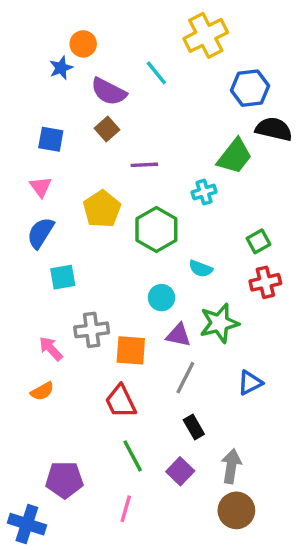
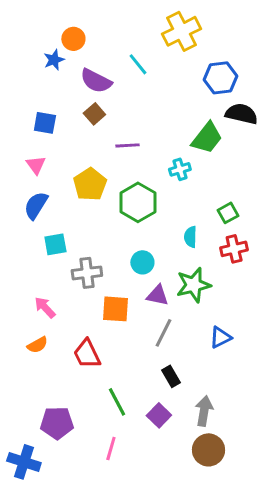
cyan semicircle: (201, 269) -> (190, 237), moved, turned 70
gray cross: (92, 330) -> (87, 273), moved
red trapezoid: (121, 401) -> (87, 354), moved

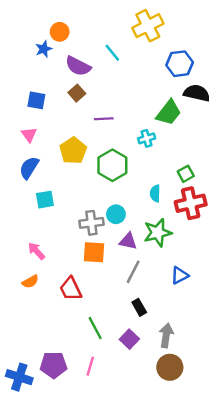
red cross: (234, 249) -> (191, 203), size x1.4
gray cross: (87, 273) -> (91, 223), moved
purple pentagon: (57, 423) -> (54, 365), moved

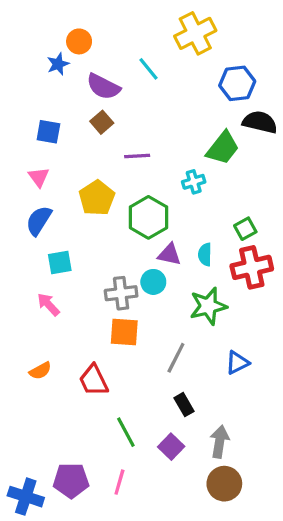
purple triangle: (128, 241) -> (169, 254), moved
pink arrow: (36, 251) -> (48, 305), moved

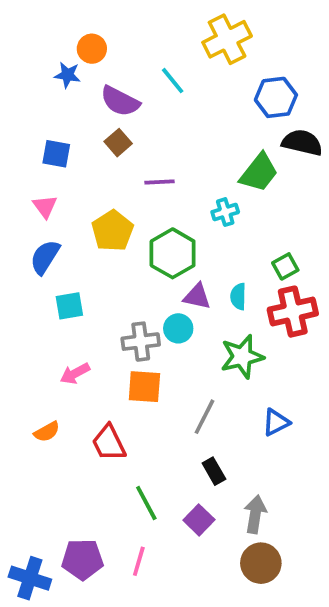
blue star: (58, 64) -> (67, 75), turned 30
pink arrow: (48, 305) -> (75, 373), moved, turned -75

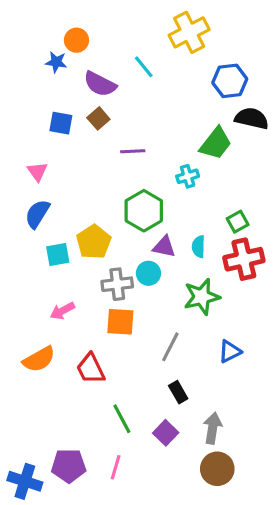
blue square: (56, 154) -> (61, 123), moved
yellow pentagon: (113, 231) -> (94, 242), moved
orange semicircle: (47, 432) -> (39, 359), size x1.5

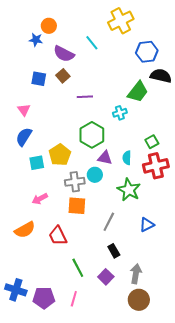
green star: (202, 297) -> (129, 190), turned -30
blue cross: (25, 481) -> (16, 290), moved

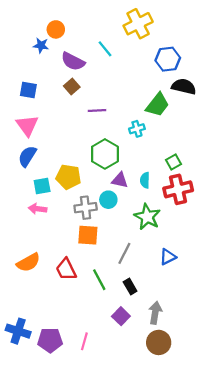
blue square: (39, 79) -> (28, 90), moved
pink triangle: (24, 110) -> (27, 125), size x1.5
yellow pentagon: (60, 155) -> (68, 177), turned -30
pink arrow: (40, 199) -> (38, 209), moved, turned 35
green line: (78, 268) -> (99, 280), moved

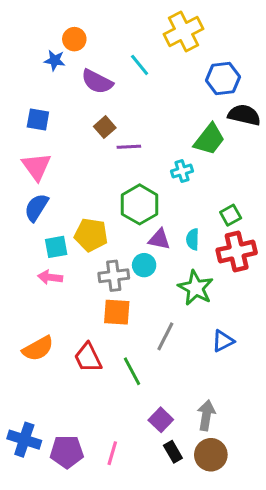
brown square: (72, 87) -> (105, 127), moved
black rectangle: (130, 286) -> (173, 452), moved

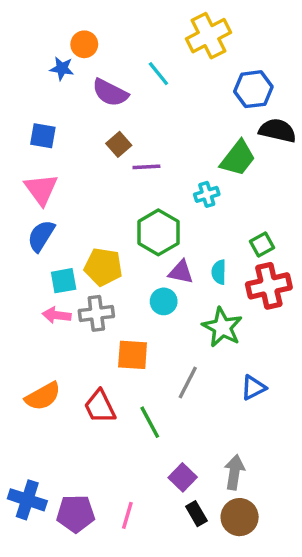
gray cross: (114, 276) -> (96, 313), moved

